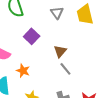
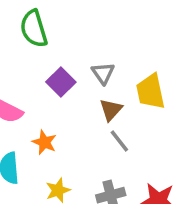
gray triangle: (57, 13) -> (103, 73), moved
yellow trapezoid: (85, 15) -> (151, 92), moved

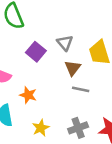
gray line: (119, 141) -> (81, 89), turned -35

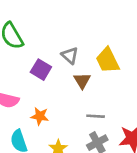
gray line: (81, 89) -> (96, 116), moved

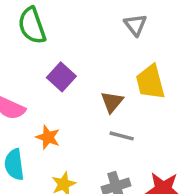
gray triangle: (70, 56) -> (135, 25), moved
gray line: (96, 116) -> (122, 136), moved

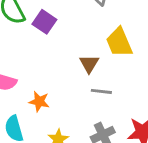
purple square: (61, 77) -> (44, 22), moved

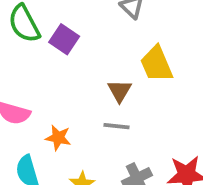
gray line: (101, 91) -> (117, 126), moved

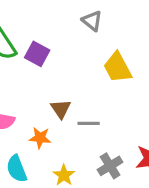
brown triangle: (120, 91) -> (61, 109), moved

